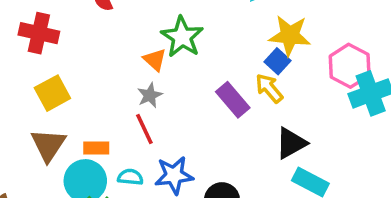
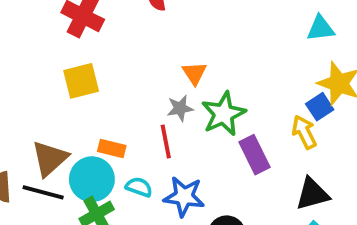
green star: (182, 37) -> (224, 114), moved
purple rectangle: (233, 100) -> (254, 155), moved
brown triangle: (48, 145) -> (50, 158), moved

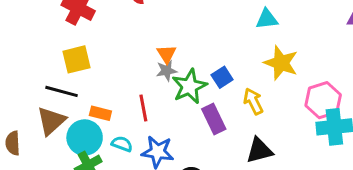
blue square: (320, 107) -> (222, 77), moved
gray star: (180, 108) -> (167, 71), moved
black line: (43, 192) -> (61, 91), moved

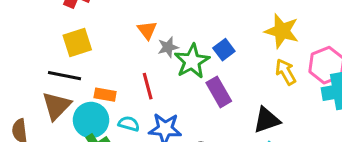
orange triangle: (167, 54) -> (147, 30), moved
yellow arrow: (253, 101) -> (286, 72), moved

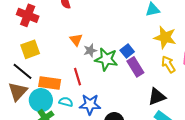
green star: (192, 61) -> (106, 59), turned -30
black line: (65, 76) -> (22, 71), turned 30
purple rectangle: (219, 92) -> (135, 67), moved
orange rectangle: (105, 95) -> (50, 83), size x1.5

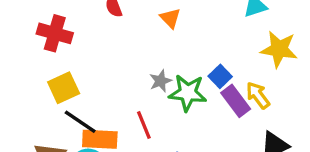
orange triangle: (76, 40) -> (170, 18), moved
yellow arrow: (168, 64) -> (258, 95), moved
black line: (22, 71) -> (80, 122), moved

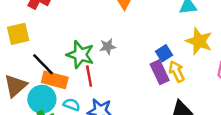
blue square: (220, 76) -> (164, 53), moved
yellow square: (64, 88) -> (18, 34), moved
green star: (188, 93) -> (80, 55), moved

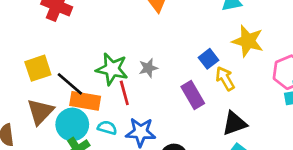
yellow square: (18, 34) -> (38, 68), moved
gray star: (108, 46) -> (148, 68), moved
purple rectangle: (160, 72) -> (193, 95), moved

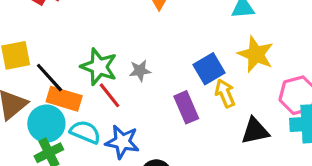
blue square: (209, 59) -> (209, 69), size x1.4
red line: (124, 93) -> (109, 95), turned -30
black triangle: (234, 123) -> (255, 131), moved
cyan semicircle: (107, 128) -> (85, 132), size x1.4

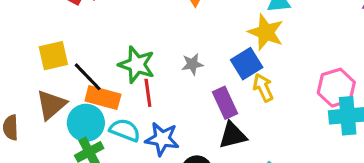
yellow star: (256, 54) -> (266, 32), moved
gray star: (140, 71) -> (192, 64), moved
red line: (109, 95) -> (148, 93), turned 32
black triangle: (255, 131) -> (233, 135), moved

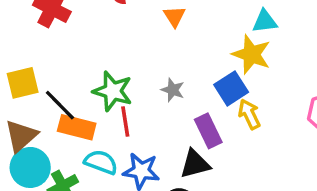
gray star: (192, 64) -> (173, 90), turned 30
cyan circle: (86, 123) -> (30, 167), moved
black triangle: (233, 135) -> (195, 164), moved

